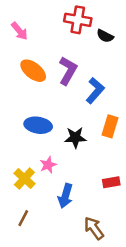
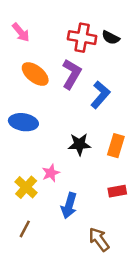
red cross: (78, 20) -> (82, 38), moved
blue ellipse: (38, 125) -> (23, 122), moved
orange rectangle: (110, 126) -> (116, 146), moved

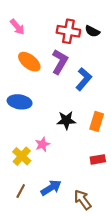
blue arrow: (69, 205) -> (51, 188), moved, turned -138

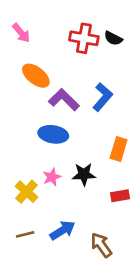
purple L-shape: (60, 62) -> (64, 100), moved, turned -75
blue ellipse: (20, 102) -> (53, 134), moved
black star: (66, 120) -> (84, 174), moved
brown line: (21, 191) -> (25, 234), turned 48

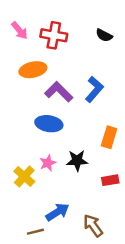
red cross: (84, 38) -> (54, 35), moved
orange ellipse: (36, 76) -> (33, 70), turned -50
brown line: (25, 234) -> (35, 232), moved

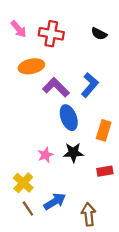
blue ellipse: (49, 124) -> (69, 118), moved, turned 60
yellow cross: (24, 176) -> (23, 183), moved
brown arrow: (93, 226) -> (89, 214), turned 30
brown line: (35, 232) -> (28, 208), moved, turned 70

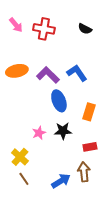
orange ellipse: (31, 66) -> (17, 71), moved
blue L-shape: (90, 85) -> (77, 73), turned -75
blue arrow: (55, 201) -> (61, 181), moved
brown arrow: (89, 214) -> (84, 172), moved

